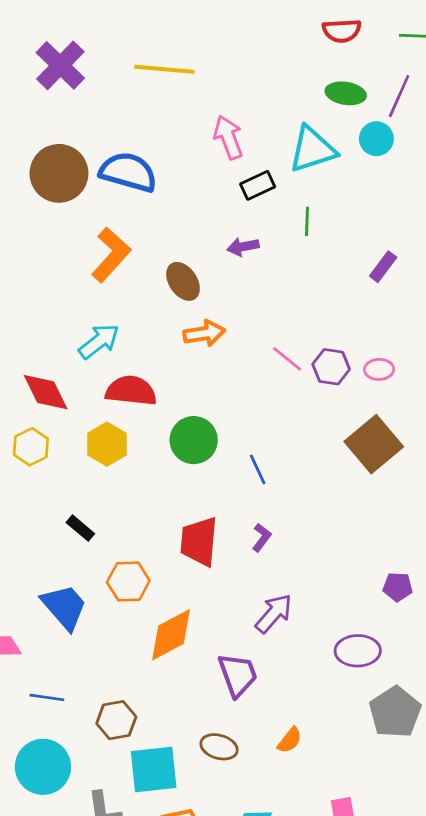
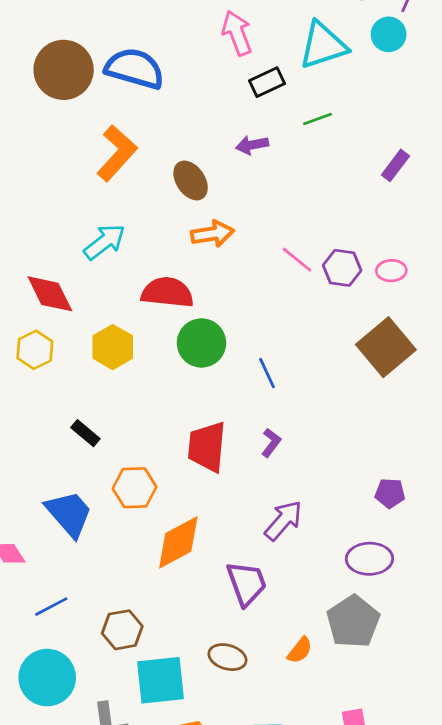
green line: (307, 221) -> (318, 119), turned 68
red semicircle: (131, 391) -> (167, 292), moved
purple pentagon: (398, 587) -> (390, 493), moved
blue line: (47, 697) -> (51, 607), turned -36
gray pentagon: (395, 712) -> (353, 622), moved

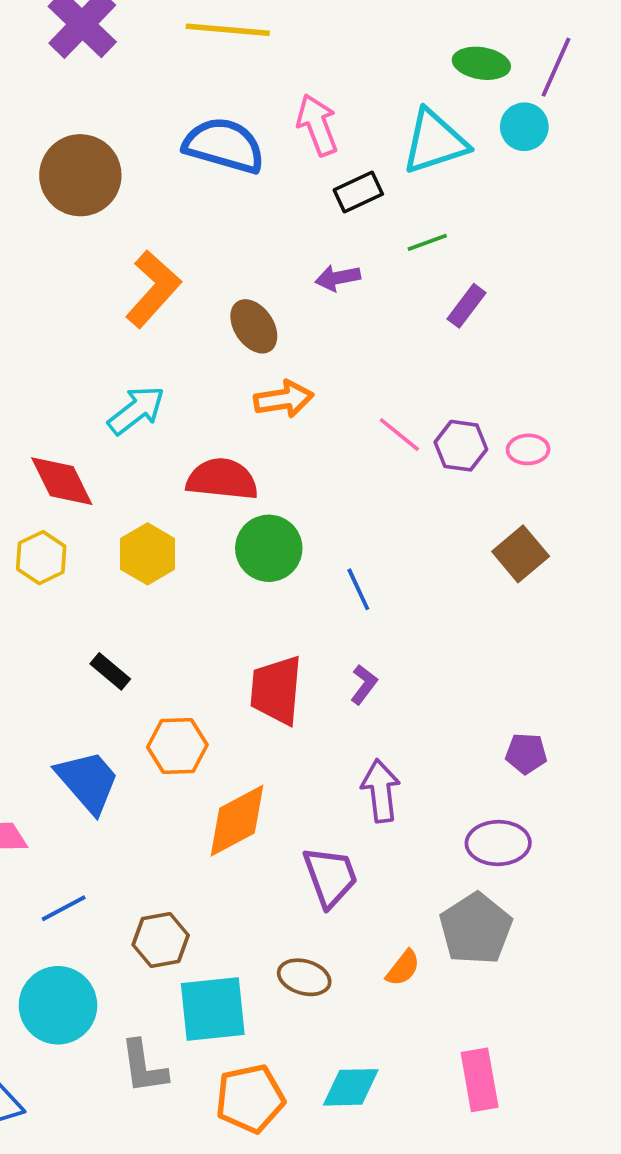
blue semicircle: (135, 68) -> (224, 145), moved
purple rectangle: (395, 165) -> (466, 306), moved
brown square: (386, 347) -> (521, 554), size x0.7
purple arrow: (283, 521) -> (381, 791), turned -48

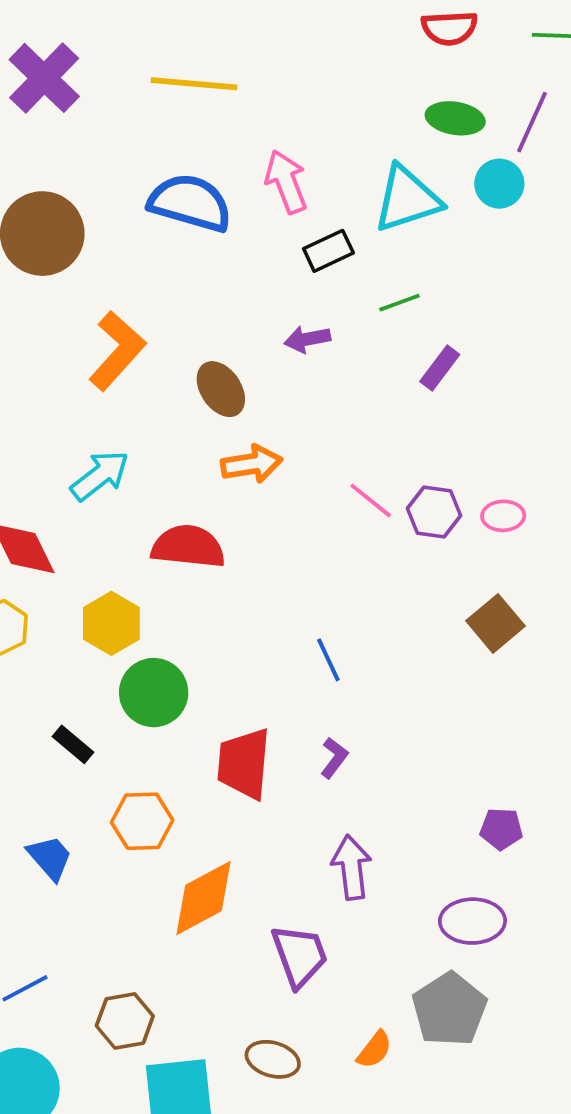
green circle: (269, 548) -> (154, 693), moved
blue trapezoid: (88, 781) -> (50, 858), size x0.7

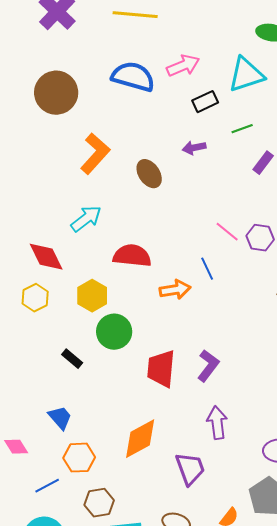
pink arrow: (286, 182) -> (183, 66), turned 88
orange arrow: (252, 464) -> (175, 290), moved
blue line: (328, 660) -> (207, 269), moved
purple L-shape: (334, 758) -> (208, 366), size x1.5
orange hexagon: (142, 821) -> (79, 458), moved

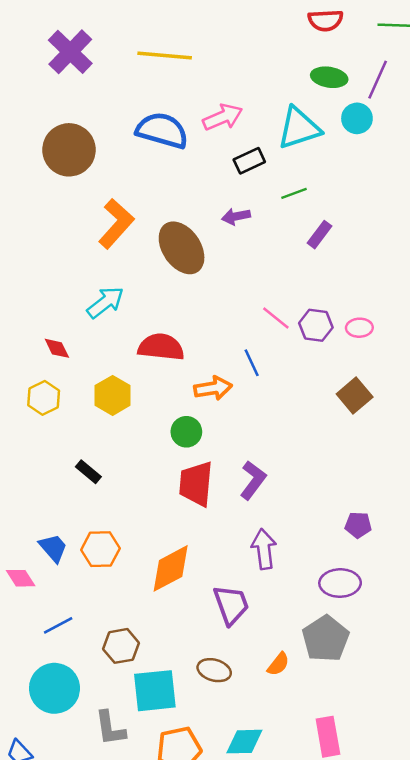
brown ellipse: (149, 174) -> (182, 248), size x1.5
red diamond: (46, 257) -> (57, 348), size x0.6
green circle: (114, 332) -> (186, 432), moved, size x0.7
blue trapezoid: (60, 418) -> (53, 548), moved
orange hexagon: (79, 458) -> (100, 549), moved

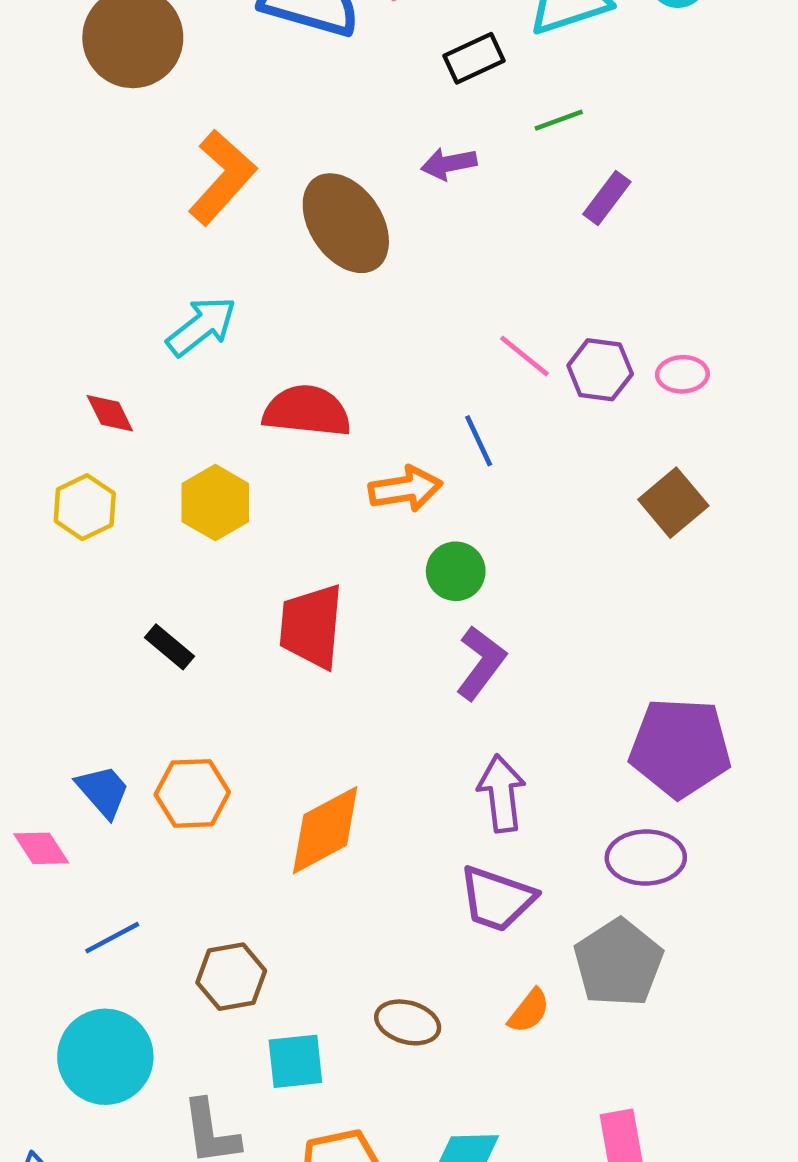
green circle: (186, 432) -> (456, 571), moved
red trapezoid: (196, 484) -> (311, 626), moved
purple pentagon: (358, 525) -> (680, 748), size x2.0
purple trapezoid: (231, 605) -> (497, 899), moved, turned 129
cyan square: (155, 691) -> (295, 1061), size x0.7

